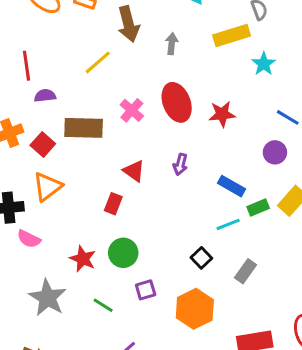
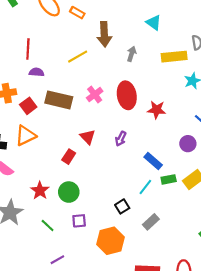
cyan line: (228, 224) -> (145, 187), turned -42

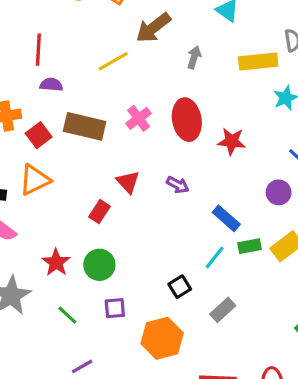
brown arrow: (104, 34) -> (153, 28), turned 55
purple arrow: (121, 139) -> (178, 185), turned -88

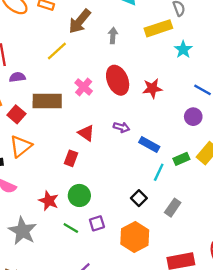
blue rectangle: (226, 218) -> (149, 144), moved
green line: (67, 315) -> (71, 228), moved

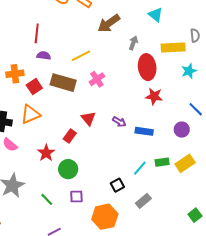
yellow line: (57, 51) -> (81, 56), moved
red ellipse: (118, 80) -> (147, 67), moved
blue rectangle: (149, 144) -> (144, 131), moved, turned -36
red star: (49, 201) -> (46, 153), moved
green line: (71, 228) -> (47, 199), moved

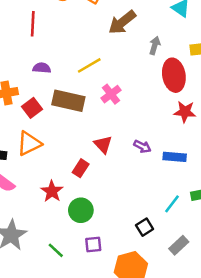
red line: (37, 33) -> (33, 24), moved

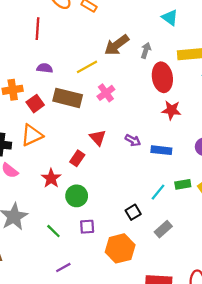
brown arrow: (122, 22) -> (117, 45), moved

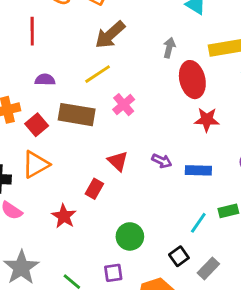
brown arrow: (117, 45) -> (110, 35), moved
green circle: (77, 196) -> (130, 236), moved
black square: (133, 212) -> (179, 256), moved

